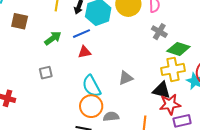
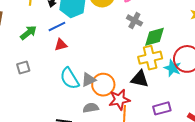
green diamond: (178, 49) -> (154, 37), turned -30
gray triangle: (126, 78) -> (89, 80), moved
red star: (170, 104) -> (119, 100), moved
orange circle: (91, 106) -> (103, 85), moved

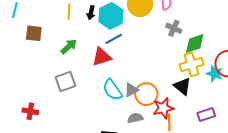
blue line: (57, 26) -> (114, 39), moved
red triangle: (61, 45) -> (102, 57), size x1.5
gray square: (23, 67) -> (65, 82), size x1.5
black triangle: (140, 79) -> (182, 86), turned 30

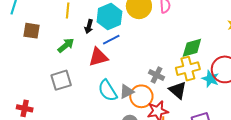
black arrow: (91, 13) -> (89, 27), moved
gray cross: (174, 28) -> (156, 75), moved

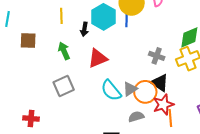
blue line: (111, 40) -> (127, 18), moved, turned -54
green arrow: (66, 45) -> (64, 51), turned -66
gray cross: (156, 75) -> (157, 56), moved
black triangle: (178, 90) -> (160, 83), moved

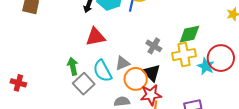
green arrow: (64, 51) -> (73, 66), moved
gray square: (64, 86) -> (84, 84), moved, turned -30
gray triangle: (130, 89) -> (122, 63), moved

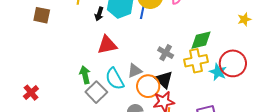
red cross: (18, 83) -> (31, 93), turned 35

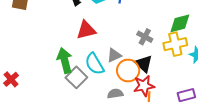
green arrow: (85, 75) -> (65, 60), size x1.4

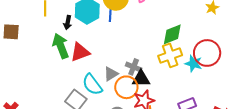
gray cross: (145, 37) -> (134, 67), moved
green arrow: (65, 60) -> (61, 46), moved
black triangle: (144, 64) -> (141, 79), turned -36

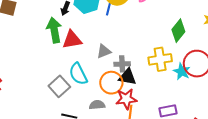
green diamond: (172, 34) -> (178, 31), moved, turned -40
gray cross: (134, 67) -> (122, 64), turned -35
gray triangle: (111, 74) -> (104, 51), moved

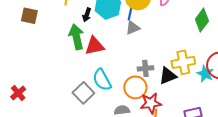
green diamond: (178, 31) -> (202, 20), moved
gray triangle: (104, 51) -> (133, 28), moved
black triangle: (127, 77) -> (168, 76), moved, turned -30

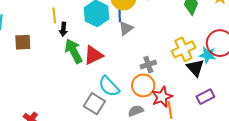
black arrow: (87, 15) -> (63, 29), moved
black triangle: (168, 76) -> (195, 68), moved, turned -36

